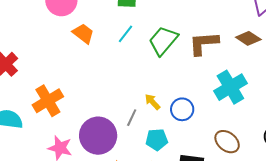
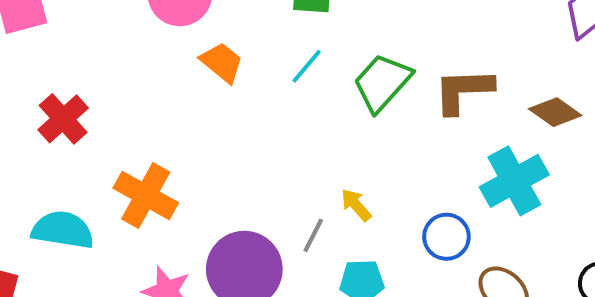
brown diamond: (248, 38) -> (555, 112), moved
orange cross: (48, 101) -> (146, 195), turned -32
blue circle: (182, 109) -> (446, 237), moved

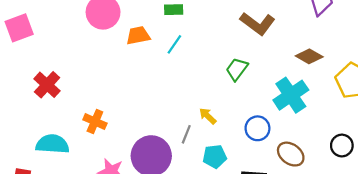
orange trapezoid: (222, 62) -> (138, 36), moved, turned -45
green trapezoid: (382, 83) -> (237, 69), moved, size x0.7
brown L-shape: (463, 91) -> (257, 24), moved, turned -136
orange cross: (146, 195) -> (95, 121), size x0.7

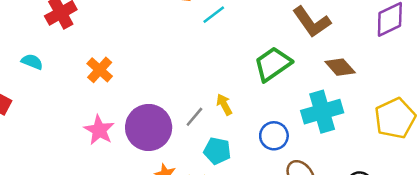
brown diamond: (309, 56) -> (340, 67), moved
green trapezoid: (237, 69) -> (273, 64), size x1.4
cyan semicircle: (52, 144) -> (32, 62), moved, size x0.6

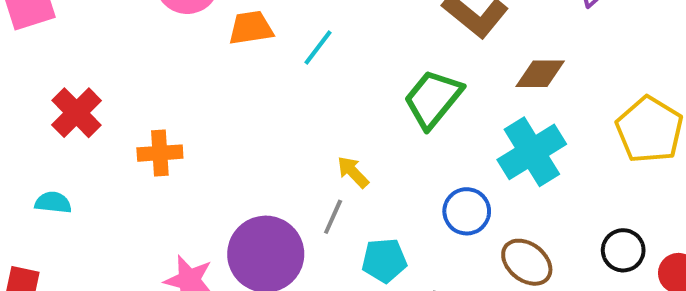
brown diamond: (340, 67) -> (540, 74), turned -32
orange cross: (100, 70) -> (160, 153), moved, turned -30
yellow arrow: (224, 104) -> (353, 172), moved

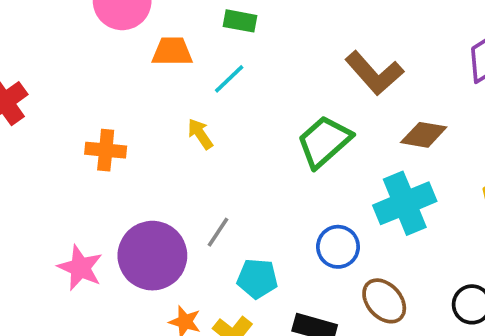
orange cross: (160, 153) -> (106, 150), moved
yellow arrow: (353, 172) -> (200, 134), moved

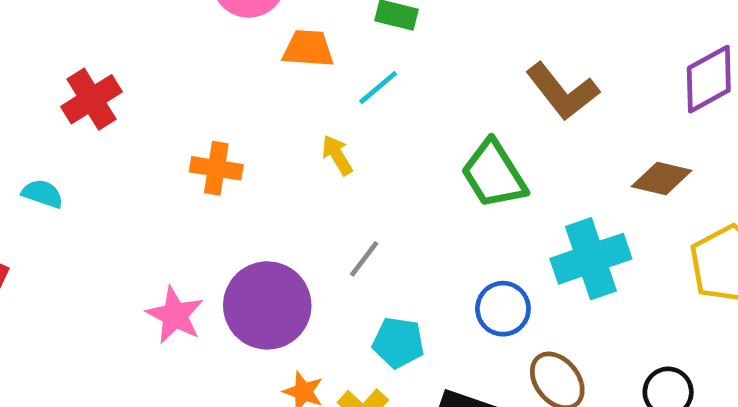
brown diamond: (424, 135) -> (662, 179), moved
green trapezoid: (324, 142) -> (494, 174), turned -84
gray line: (218, 232) -> (364, 259), moved

